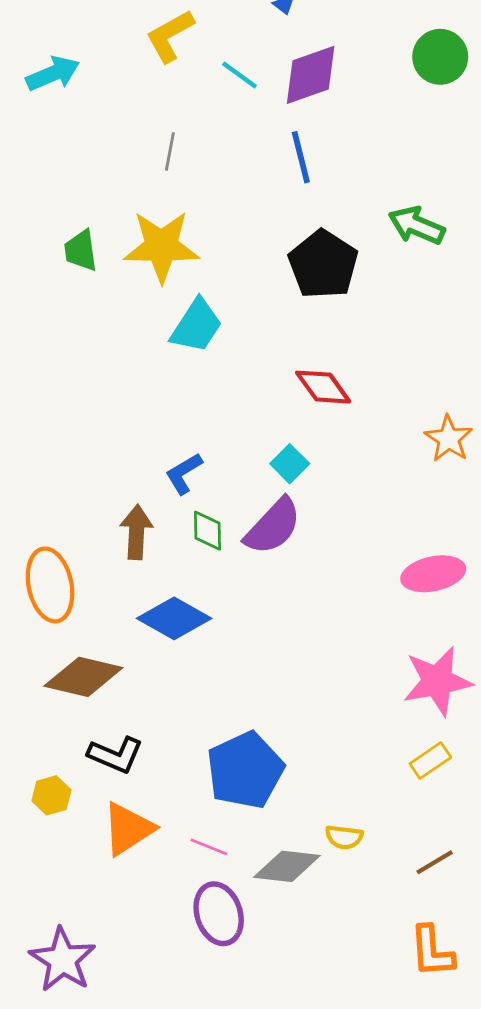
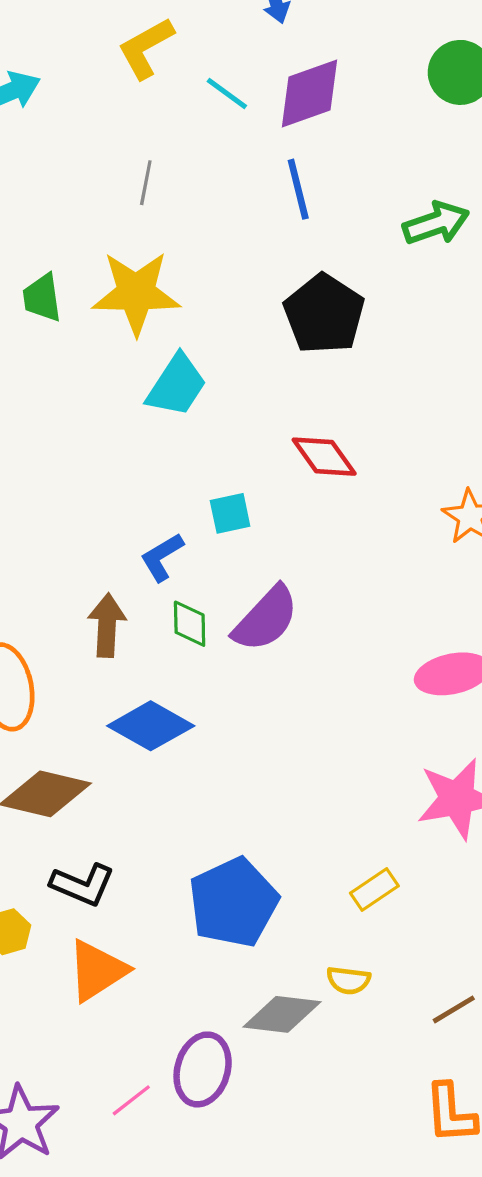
green arrow: (417, 225) -> (436, 223), moved, turned 138
cyan square: (290, 464) -> (230, 513), moved, turned 33
yellow rectangle: (430, 760) -> (374, 890), moved
pink line: (209, 847) -> (131, 1100), moved, turned -60
purple ellipse: (219, 914) -> (203, 1069), turned 34

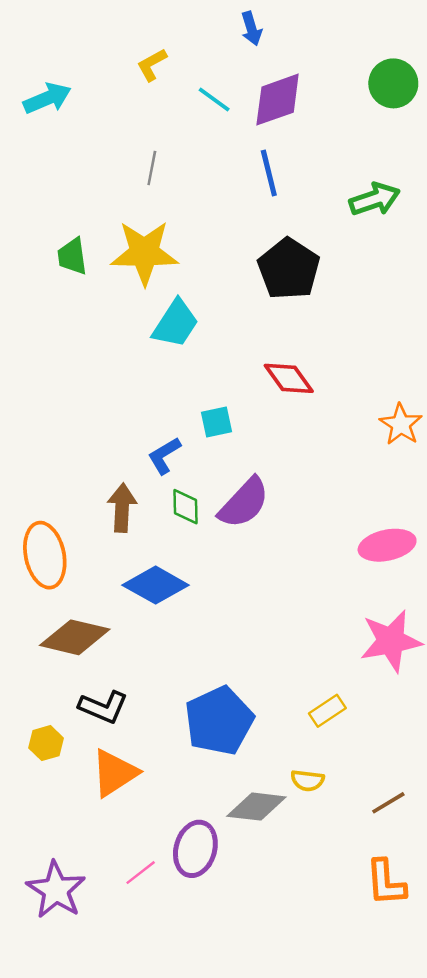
yellow L-shape: (146, 48) -> (152, 65), size x0.7

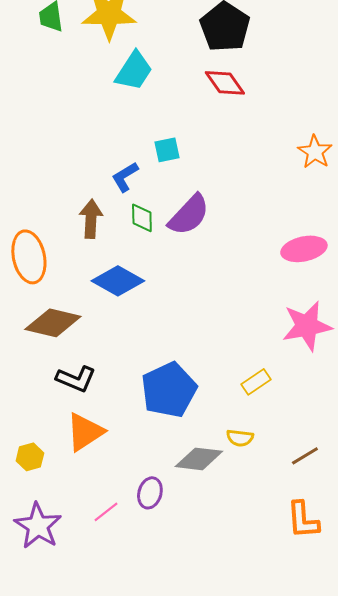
red diamond: (289, 378) -> (225, 83), moved
yellow hexagon: (46, 743) -> (30, 457), moved
purple ellipse: (195, 849) -> (150, 493), size x0.7

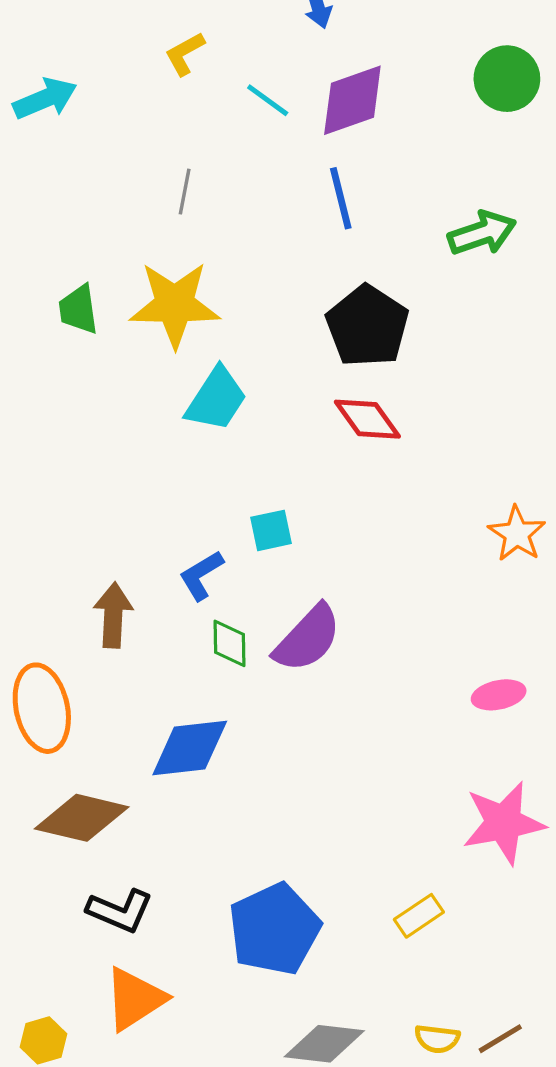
brown arrow: (91, 219) -> (113, 615), moved
pink ellipse: (304, 249) -> (499, 695), size x0.7
blue diamond: (118, 281) -> (190, 748), turned -36
yellow semicircle: (240, 438) -> (437, 1039), moved

